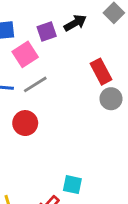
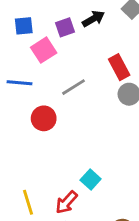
gray line: (35, 84) -> (74, 87), moved
cyan square: (72, 185) -> (91, 180), turned 30

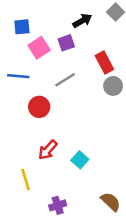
purple square: (65, 27) -> (66, 43), moved
red arrow: (66, 202) -> (48, 150), moved

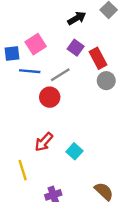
blue square: (22, 27) -> (12, 54), moved
purple square: (66, 43) -> (76, 48), moved, turned -35
blue line: (18, 76) -> (30, 71), moved
red circle: (39, 107) -> (50, 97), moved

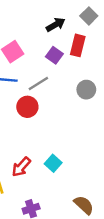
red rectangle: (98, 58) -> (78, 45), moved, turned 42
red arrow: (44, 142) -> (21, 167), moved

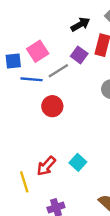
gray line: (38, 83) -> (58, 71), moved

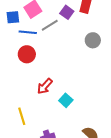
red circle: (52, 106) -> (27, 54), moved
red arrow: (46, 166) -> (45, 86), moved

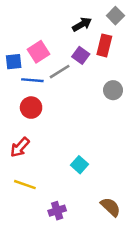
red arrow: (45, 86) -> (20, 147), moved
yellow line: (22, 116) -> (25, 185), turned -54

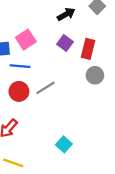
red rectangle: (104, 45) -> (88, 49), moved
gray line: (60, 72) -> (45, 88), moved

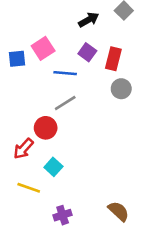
blue line: (20, 66) -> (65, 73), moved
red circle: (19, 91) -> (46, 128), moved
cyan square: (64, 144) -> (53, 167), moved

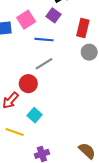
purple square: (87, 52) -> (53, 15), moved

